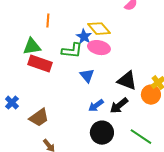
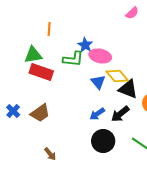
yellow diamond: (99, 29) -> (117, 76), moved
blue triangle: (87, 76) -> (98, 82), moved
brown trapezoid: (39, 118) -> (40, 113), moved

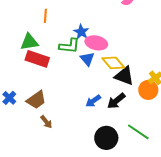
blue triangle: (98, 82) -> (87, 59), moved
black circle: (103, 141) -> (106, 138), moved
brown arrow: (50, 154) -> (46, 122), moved

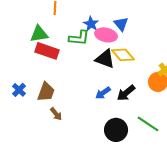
blue triangle: (87, 59) -> (121, 24), moved
black triangle: (124, 76) -> (105, 59), moved
brown trapezoid: (36, 100) -> (46, 92), turned -35

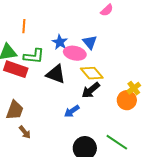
green L-shape: (79, 38) -> (34, 56), moved
black triangle: (105, 59) -> (56, 74), moved
black arrow: (126, 93) -> (91, 90), moved

